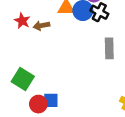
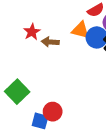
red circle: (38, 104) -> (53, 112), moved

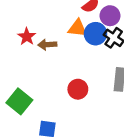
red circle: (53, 112) -> (78, 89), moved

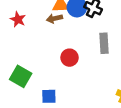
brown arrow: (47, 45) -> (54, 19), moved

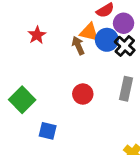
brown arrow: (54, 19) -> (78, 46), turned 63

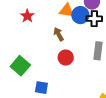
brown arrow: (78, 46) -> (59, 34), moved
black cross: (125, 46) -> (94, 19), turned -35

